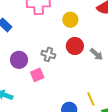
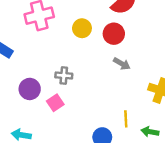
red circle: (75, 46) -> (114, 34), moved
yellow line: (91, 99) -> (126, 119), turned 32

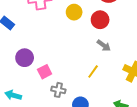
gray cross: (64, 75) -> (58, 90), moved
yellow line: (126, 119) -> (93, 72), moved, turned 32

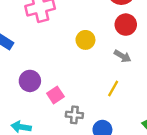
yellow circle: (74, 12) -> (85, 40), moved
red circle: (100, 20) -> (126, 25), moved

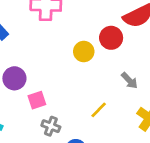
red circle: (126, 25) -> (111, 38), moved
gray arrow: (122, 56) -> (129, 80), moved

